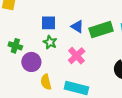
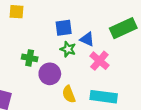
blue triangle: (77, 27) -> (87, 39), moved

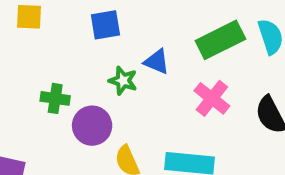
blue square: (64, 28) -> (105, 25), moved
pink cross: (99, 61) -> (212, 98), moved

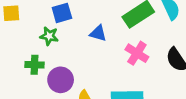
green star: (123, 81) -> (49, 36), moved

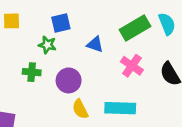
purple circle: (61, 80) -> (69, 80), moved

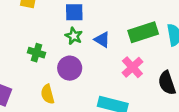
green star: (47, 45) -> (74, 36), moved
yellow semicircle: (80, 109) -> (48, 94), moved

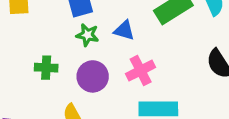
pink cross: (132, 67) -> (141, 70), moved, turned 30

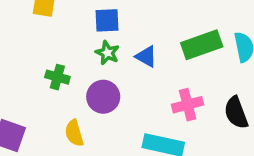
pink cross: (141, 70) -> (188, 105), moved

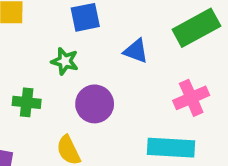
green star: (107, 53) -> (65, 61), moved
green cross: (57, 77) -> (27, 102), moved

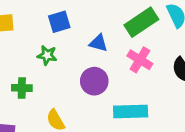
pink cross: (191, 98) -> (140, 60), moved, turned -30
purple circle: (95, 104) -> (94, 81), moved

